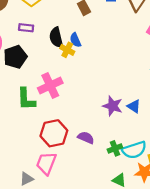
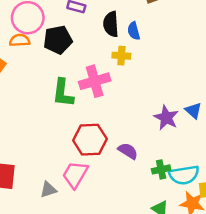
yellow cross: (67, 50) -> (121, 56), moved, turned -32
blue triangle: (134, 106) -> (193, 111), moved

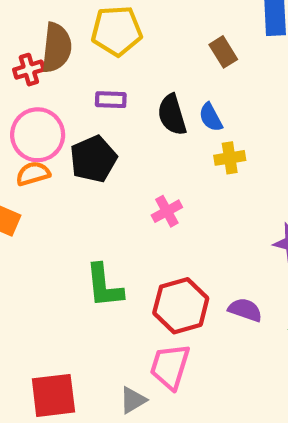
yellow cross: (121, 56) -> (230, 158), moved
pink cross: (95, 81) -> (167, 211), size x0.6
green L-shape: (63, 93) -> (104, 286), moved

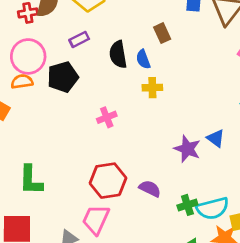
brown rectangle: (223, 52) -> (162, 33), moved
purple rectangle: (111, 100) -> (79, 39), turned -36
green L-shape: (104, 286) -> (31, 180), moved

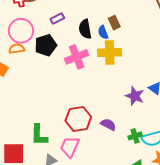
brown rectangle: (162, 33) -> (114, 23), moved
yellow cross: (152, 88) -> (110, 52), size x1.6
pink cross: (107, 117) -> (77, 57), moved, size x1.6
green L-shape: (31, 180) -> (39, 135), moved

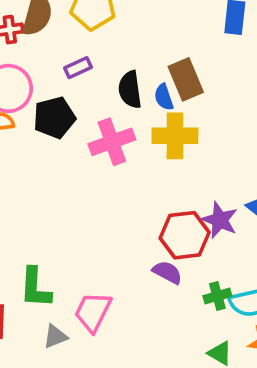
brown rectangle: (114, 23) -> (186, 79), size x1.5
red hexagon: (78, 119) -> (185, 235), moved

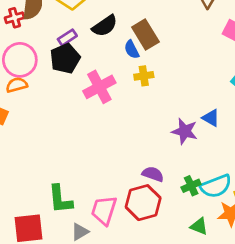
black semicircle: (130, 90) -> (105, 26), moved, turned -108
black pentagon: (54, 118) -> (65, 58), moved
yellow cross: (175, 136) -> (144, 76), size x0.6
red hexagon: (185, 235) -> (143, 203), moved

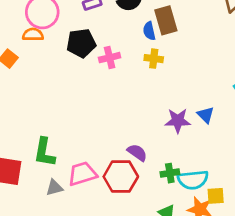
black pentagon: (65, 58) -> (81, 43), moved
pink cross: (99, 87) -> (110, 58), size x0.7
purple star: (185, 131) -> (178, 121), turned -30
pink trapezoid: (104, 210) -> (82, 174), turned 40

